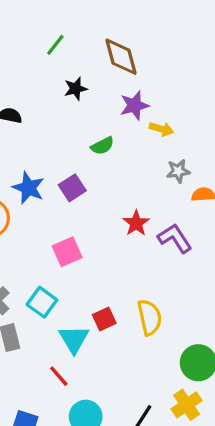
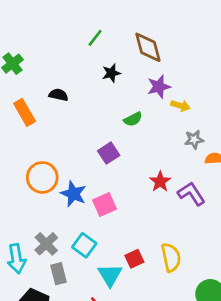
blue star: (28, 188) -> (73, 194), moved

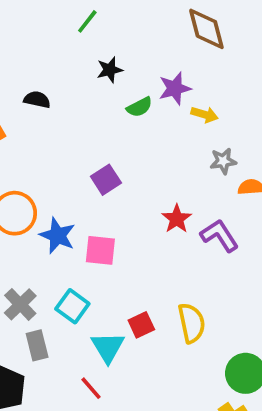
brown diamond: (148, 47) -> (206, 29), moved
green semicircle: (133, 119) -> (139, 107), moved
pink square: (105, 205) -> (100, 250), turned 30

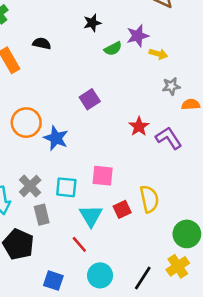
pink square: (100, 250) -> (103, 176), moved
cyan square: (72, 306) -> (66, 187), turned -30
red square: (141, 325) -> (122, 209), moved

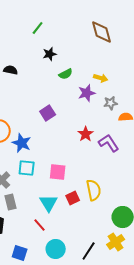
purple star: (138, 36) -> (87, 93), moved
cyan square: (66, 187) -> (27, 168), moved

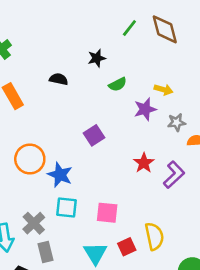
green line: (38, 28) -> (129, 28), moved
black semicircle: (11, 70) -> (59, 79), moved
purple L-shape: (109, 143) -> (174, 175), turned 80

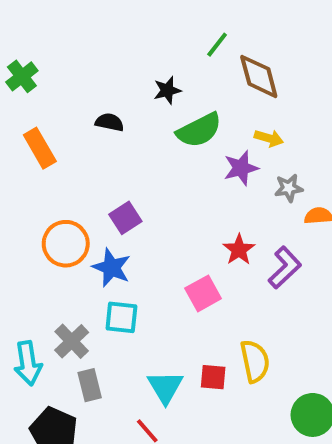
brown diamond: (165, 29) -> (259, 76), moved
green semicircle: (118, 84) -> (199, 130), size x1.6
purple square: (94, 135) -> (125, 218), moved
pink square: (107, 213) -> (203, 293), moved, turned -35
red square: (127, 247) -> (213, 377), turned 30

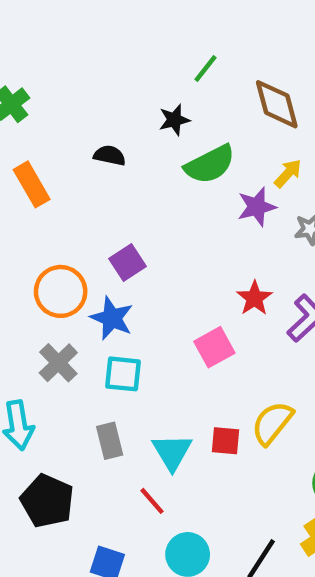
green line: (217, 45) -> (205, 69), moved
yellow arrow: (269, 138) -> (288, 173), turned -64
gray cross: (72, 341) -> (58, 363), moved
yellow semicircle: (255, 361) -> (272, 423), turned -129
gray rectangle: (90, 385) -> (110, 441), moved

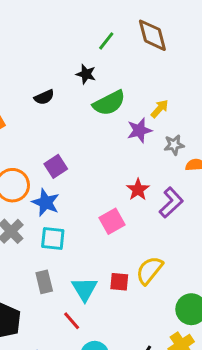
brown diamond: (277, 104) -> (152, 35), moved
black star: (174, 120) -> (86, 74), turned 30
black semicircle: (110, 155) -> (44, 97), turned 144

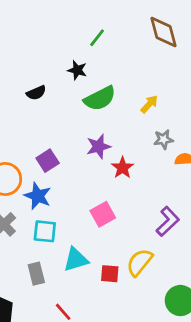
brown diamond: (152, 35) -> (163, 32), moved
purple star: (139, 130) -> (98, 146), moved
red star: (138, 189) -> (122, 168), moved
purple L-shape: (171, 202) -> (168, 221), moved
cyan triangle: (85, 289) -> (76, 260), moved, turned 44

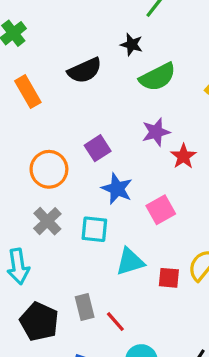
black semicircle: (36, 93) -> (85, 70), size x1.5
blue star: (38, 196) -> (117, 189), moved
gray rectangle: (36, 274) -> (85, 307), moved

